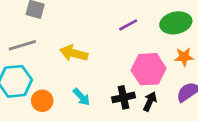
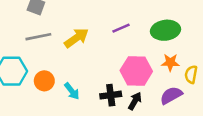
gray line: (22, 45) -> (38, 37), moved
yellow arrow: (74, 53) -> (76, 38), moved, turned 125
orange circle: (42, 101) -> (44, 81), moved

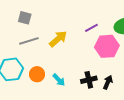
pink hexagon: (136, 71) -> (107, 46), moved

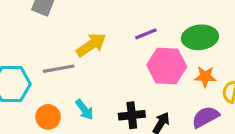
gray line: (29, 41) -> (59, 69), moved
orange circle: (37, 74) -> (48, 117), moved

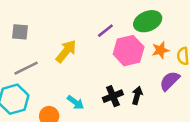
gray line: (59, 69) -> (26, 68), moved

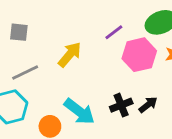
black arrow: (137, 95) -> (148, 105), turned 36
cyan arrow: (75, 102) -> (79, 111), size x1.6

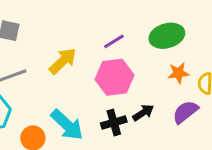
pink hexagon: (139, 55) -> (115, 77), moved
black arrow: (148, 105) -> (143, 113), moved

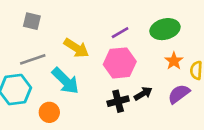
yellow arrow: (63, 61) -> (76, 48), turned 75
orange star: (178, 73) -> (174, 61), turned -30
cyan arrow: (67, 125) -> (65, 81), moved

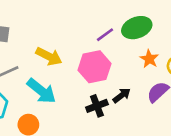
purple line: (120, 33) -> (105, 35), moved

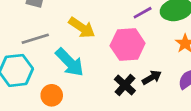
black cross: (97, 106) -> (125, 85), turned -35

